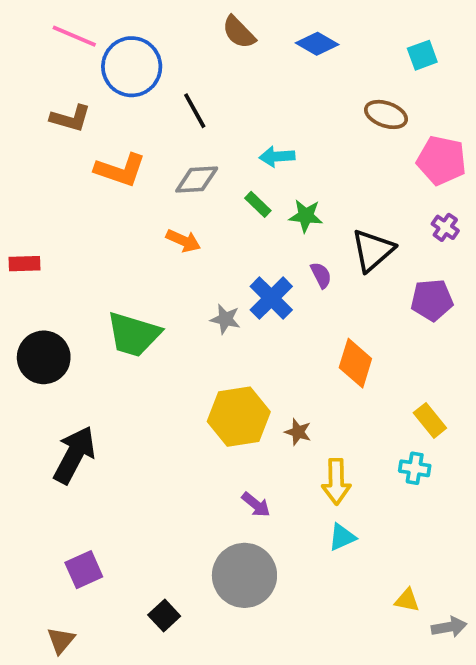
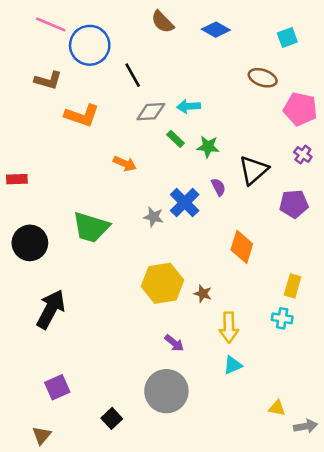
gray diamond: (197, 180) -> (151, 112), moved
yellow rectangle: (430, 420) -> (293, 286), turned 55

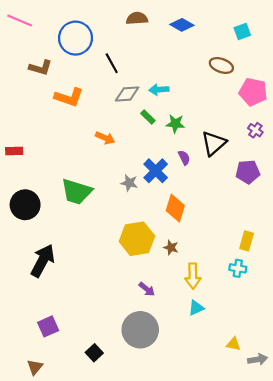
brown semicircle: (163, 22) -> (137, 18), turned 130
pink line: (51, 24) -> (20, 21), moved
orange diamond: (242, 247) -> (175, 208), moved

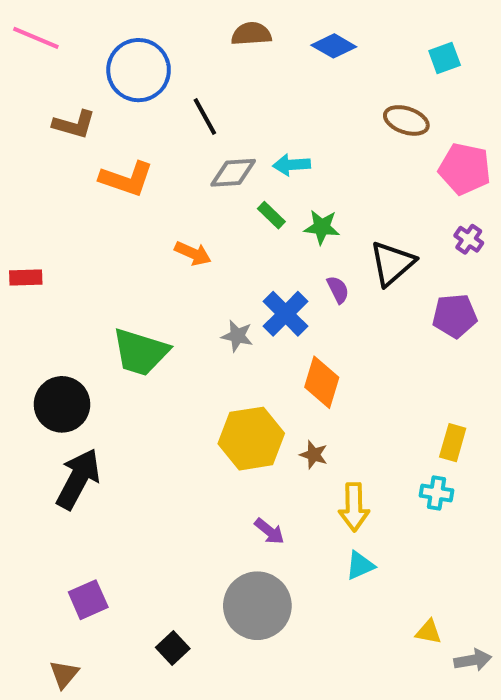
black circle: (25, 205) -> (62, 404), moved

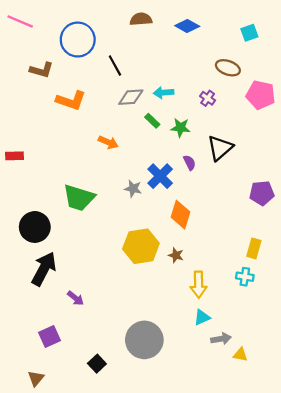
purple cross: (469, 239) -> (208, 98), moved
purple pentagon: (455, 316) -> (262, 193), moved
purple arrow: (269, 531) -> (75, 298), moved
gray arrow: (473, 660) -> (221, 339), moved

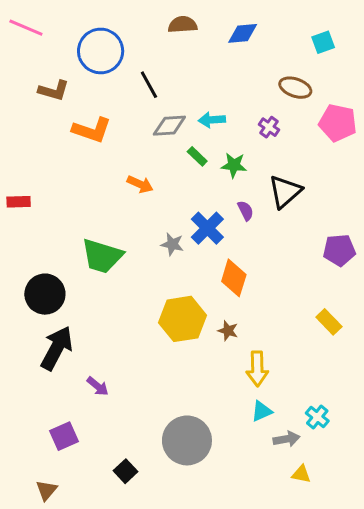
blue diamond: (187, 26) -> (243, 33), turned -35
yellow rectangle: (254, 248) -> (329, 322), turned -60
cyan cross: (245, 277) -> (317, 417), moved, turned 30
yellow triangle: (240, 355) -> (301, 474), moved

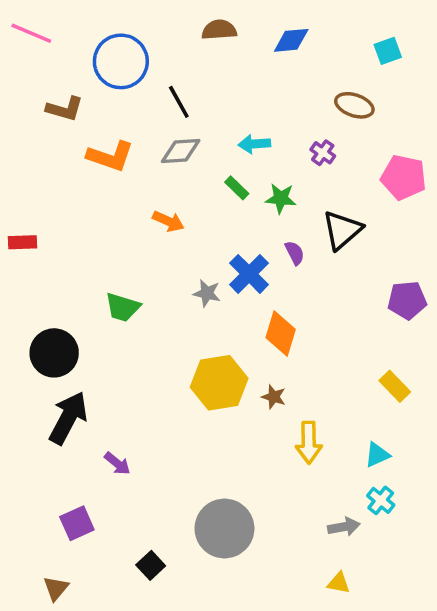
pink pentagon: (338, 123) -> (404, 177), moved
gray diamond: (169, 126) -> (181, 151), moved
green trapezoid: (102, 256) -> (123, 307), size x0.7
cyan triangle: (262, 411) -> (377, 455), moved
yellow triangle: (301, 474) -> (339, 583), moved

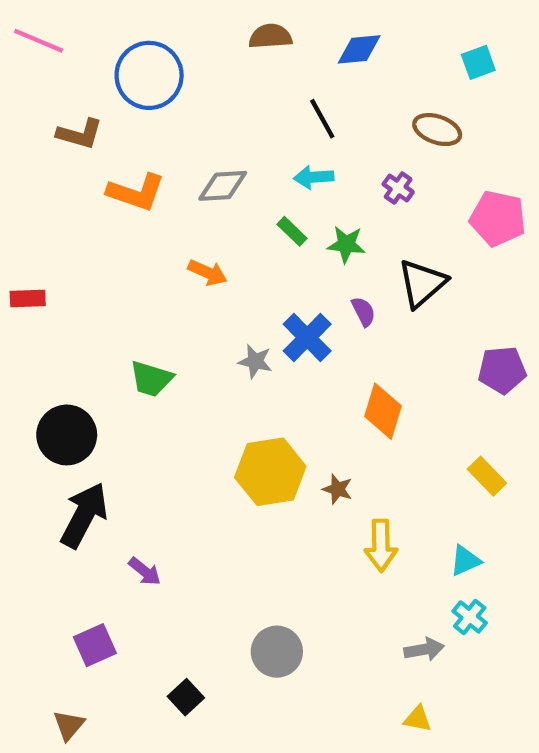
black line: (179, 102) -> (322, 119), moved
orange diamond: (281, 334) -> (383, 411), moved
gray circle: (224, 529) -> (277, 652), size x0.7

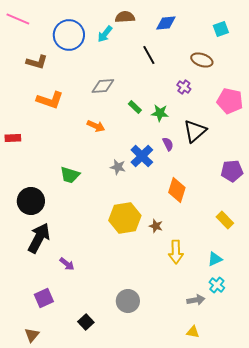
cyan arrow: (314, 177) -> (105, 34), moved, turned -48
orange L-shape: (136, 192) -> (50, 100), moved

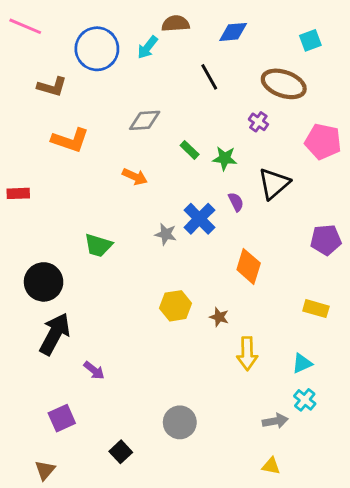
brown ellipse: (202, 60) -> (284, 84), size x1.4
yellow hexagon: (125, 218) -> (176, 306), size x0.7
yellow rectangle: (225, 220) -> (316, 309), turned -30

